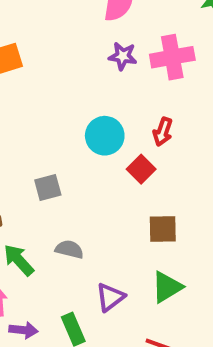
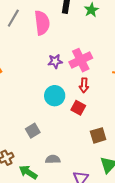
purple star: (123, 56) -> (55, 61), moved
pink cross: (172, 57) -> (81, 60), moved

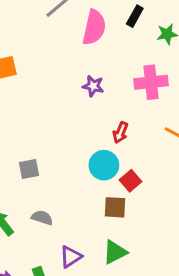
pink cross: (81, 60) -> (151, 82), moved
cyan circle: (55, 96) -> (104, 165), moved
red square: (78, 108) -> (131, 181), moved

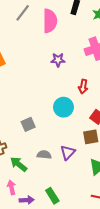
cyan circle: (104, 165) -> (63, 107), moved
purple triangle: (71, 257) -> (68, 152), moved

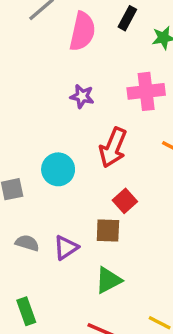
red arrow: (83, 87) -> (113, 148), size x1.6
cyan circle: (63, 107) -> (58, 169), moved

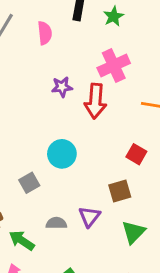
pink semicircle: (82, 31) -> (45, 33), size x0.7
red arrow: (113, 148) -> (95, 101), moved
red square: (125, 201) -> (136, 154), moved

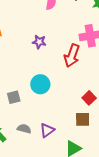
purple star: (62, 87) -> (39, 42), moved
brown square: (120, 191) -> (83, 119), moved

